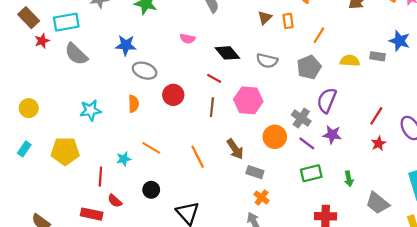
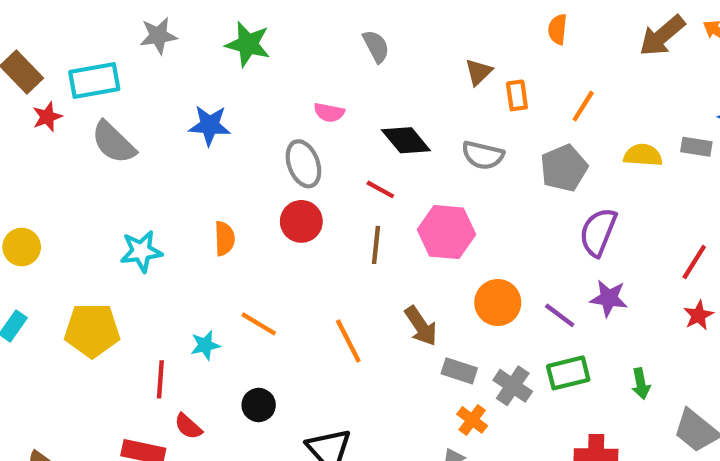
orange rectangle: (288, 21) -> (517, 95), moved
gray ellipse: (145, 71) -> (303, 164), moved, turned 50
gray cross: (301, 118) -> (513, 386), moved

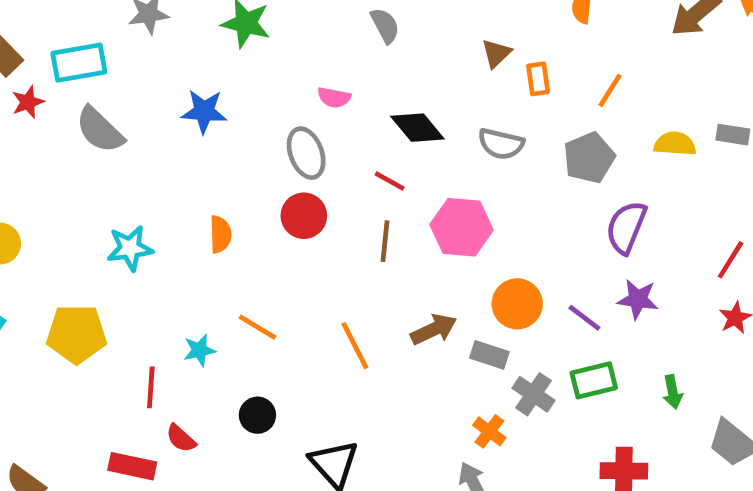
brown arrow: (421, 326) -> (434, 329), turned -81
gray rectangle: (459, 371) -> (489, 355), moved

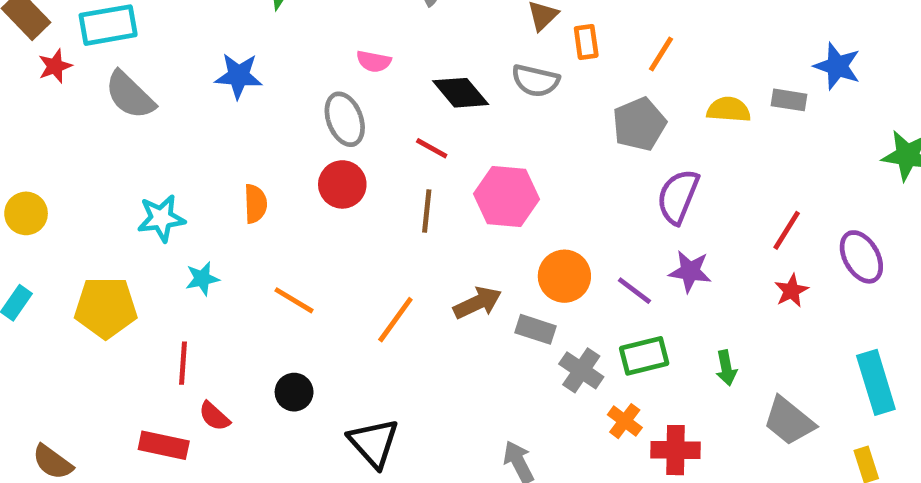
gray semicircle: (501, 144) -> (535, 81), moved
orange line: (355, 346) -> (395, 320), turned 63
cyan star: (199, 350) -> (202, 279), moved
orange cross: (489, 431) -> (625, 421), moved

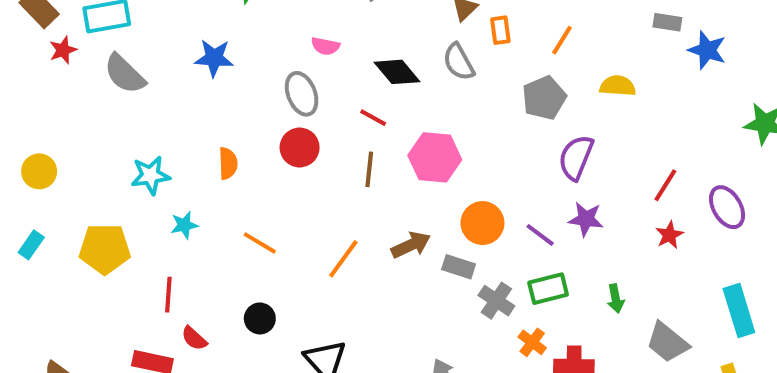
gray semicircle: (535, 81) -> (459, 62), turned 48
gray rectangle: (789, 100) -> (667, 22), moved

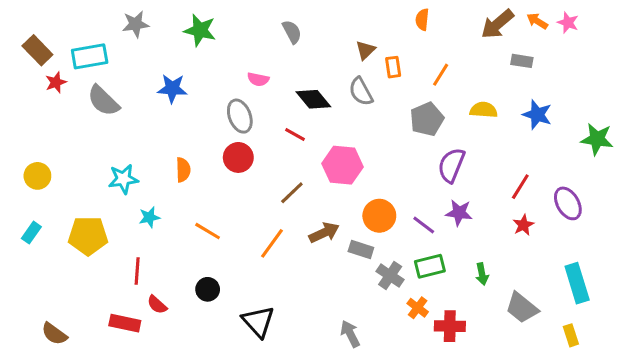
blue star: (707, 50) -> (537, 115), moved
brown line: (369, 169) -> (292, 193), moved, turned 40

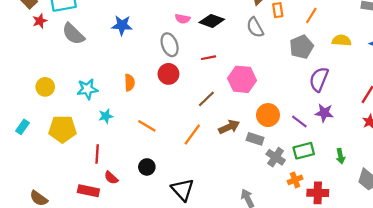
black diamond: (313, 99) -> (212, 21), moved, turned -30
red line: (295, 134) -> (209, 58), turned -40
yellow circle: (37, 176) -> (45, 87), moved
orange cross: (418, 308) -> (295, 180), turned 32

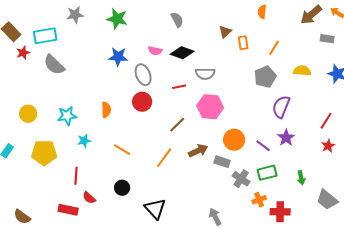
blue star: (122, 25) -> (118, 57), moved
gray semicircle: (255, 27) -> (205, 74), moved, turned -60
purple star: (324, 113) -> (286, 138), turned 30

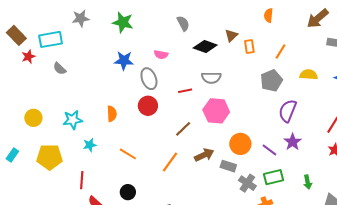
black diamond: (182, 53) -> (205, 47), moved
gray semicircle: (54, 65) -> (60, 69), size x0.6

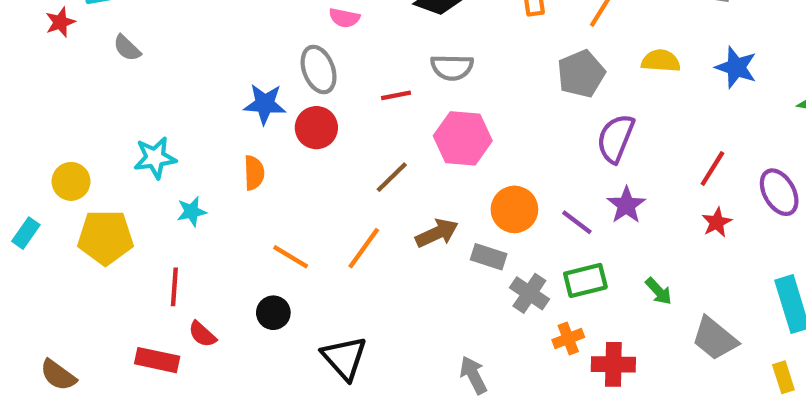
blue star: (124, 61) -> (265, 104), moved
orange semicircle: (112, 114) -> (254, 173), moved
yellow circle: (33, 118) -> (71, 181), moved
orange line: (128, 154) -> (291, 257), moved
green arrow: (308, 182) -> (659, 291), turned -32

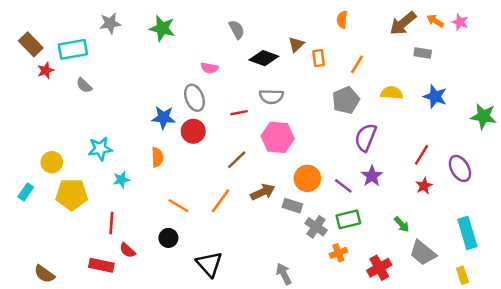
green arrow: (659, 291) -> (402, 224), moved
red cross: (613, 364) -> (379, 268), moved, turned -30

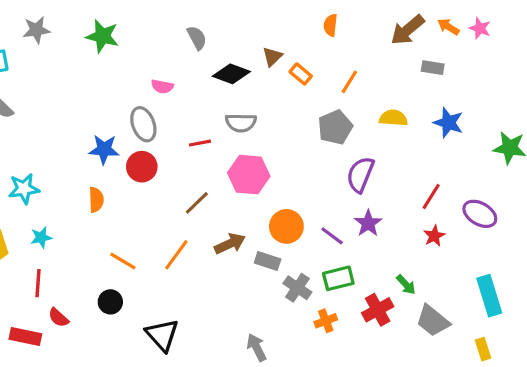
orange rectangle: (319, 58) -> (301, 74), turned -42
purple ellipse: (460, 168) -> (480, 214), turned -30
cyan star: (121, 180) -> (41, 237), moved
red cross: (379, 268) -> (378, 310), moved

